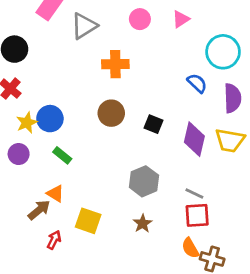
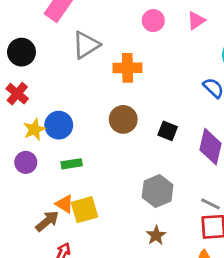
gray triangle: (84, 26) -> (86, 45), moved
green rectangle: (62, 155) -> (72, 164), turned -48
yellow square: (88, 221) -> (85, 210), moved, turned -35

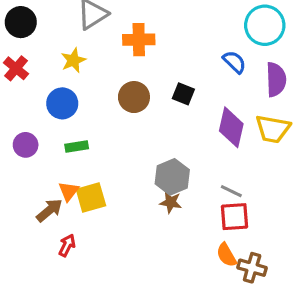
yellow star: (34, 129) -> (73, 60), moved
black square: (168, 131) -> (183, 94), moved
orange triangle: (64, 204) -> (69, 191), turned 36
brown star: (156, 235) -> (171, 202), moved, turned -30

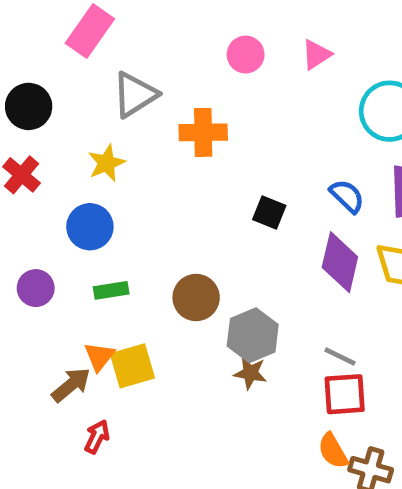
blue semicircle: (234, 62) -> (347, 196), moved
brown circle: (134, 97) -> (196, 298), moved

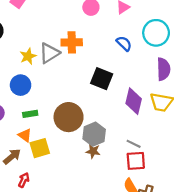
gray triangle: (135, 95) -> (49, 53), moved
blue semicircle: (347, 196) -> (124, 43), moved
black square: (269, 213) -> (102, 79), size x1.5
brown circle: (196, 298) -> (69, 117), size x1.4
orange triangle: (99, 356) -> (25, 135), moved, turned -32

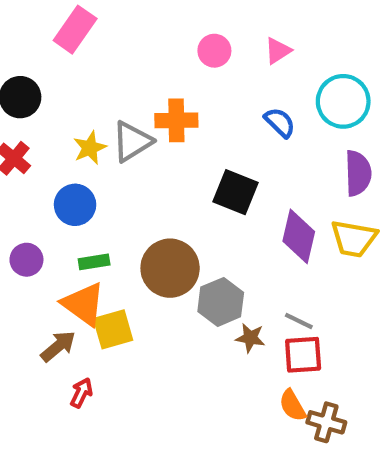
orange triangle: (25, 135) -> (83, 304), size x1.6
brown star: (93, 151) -> (250, 338), moved

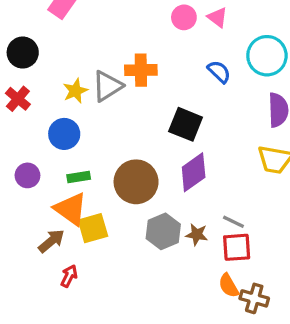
pink circle: (214, 51) -> (184, 17), moved
pink triangle: (278, 51) -> (217, 17), turned -50
purple diamond: (299, 236) -> (194, 172), moved, turned 42
gray hexagon: (221, 302) -> (163, 231), moved

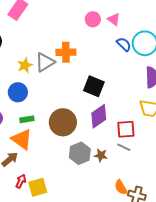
blue semicircle: (219, 72) -> (124, 44), moved
yellow square: (93, 228) -> (38, 187), moved
red square: (237, 247) -> (126, 129), moved

